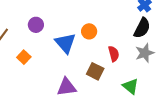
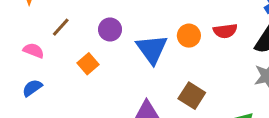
purple circle: (36, 25) -> (110, 29), moved
red semicircle: (114, 54) -> (225, 31), moved, turned 91

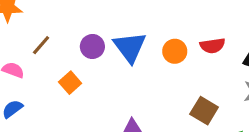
blue triangle: (152, 49) -> (130, 47), moved
brown square: (192, 96) -> (204, 111), moved

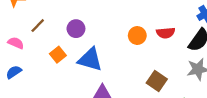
blue triangle: (130, 47) -> (90, 59), moved, turned -40

